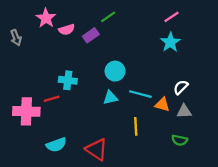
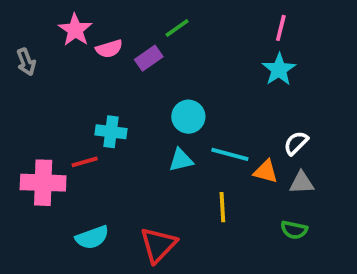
pink line: (172, 17) -> (281, 28), turned -42
red triangle: (97, 149) -> (158, 245), turned 40

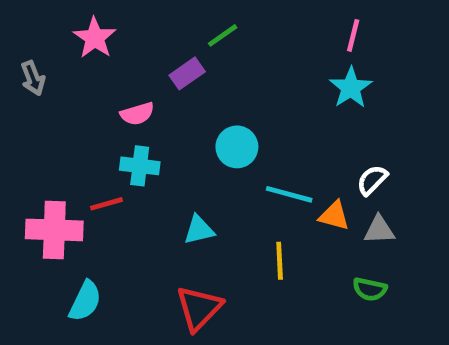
pink semicircle: (109, 49) -> (137, 114), moved
cyan triangle: (181, 160) -> (199, 230), moved
cyan semicircle: (92, 237) -> (85, 301), moved, turned -44

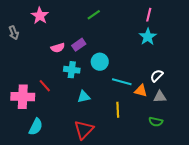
purple rectangle: (187, 73) -> (79, 45), moved
cyan cross: (140, 166) -> (72, 70), moved
red line: (106, 204) -> (45, 86), turned 64

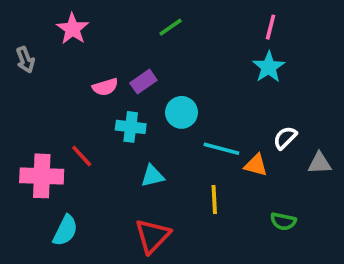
gray triangle: (160, 97) -> (320, 163), moved

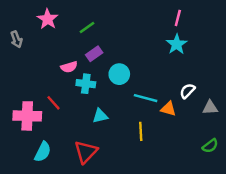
green line: (171, 27) -> (87, 27), moved
pink semicircle: (105, 87) -> (69, 67), moved
green semicircle: (283, 221) -> (210, 146), moved, turned -49
red triangle: (152, 236) -> (86, 152), moved

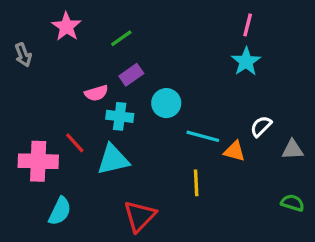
cyan triangle: (100, 116) -> (113, 160), moved, size x1.5
green semicircle: (210, 146) -> (293, 203), turned -126
red triangle: (86, 152) -> (140, 216), moved

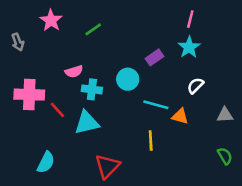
purple rectangle: (131, 75) -> (155, 57), moved
white semicircle: (261, 126) -> (195, 86), moved
pink cross: (38, 161) -> (29, 95), moved
green semicircle: (293, 203) -> (225, 156), turned 42

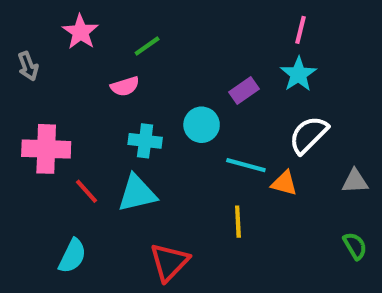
pink semicircle: (74, 72) -> (125, 86), moved
white semicircle: (195, 86) -> (309, 135), size x1.5
red line: (57, 110) -> (87, 191), moved

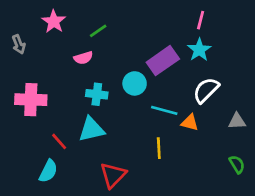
purple rectangle: (244, 90) -> (163, 61), size x1.6
red line: (87, 191) -> (59, 141), moved

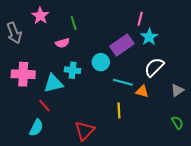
pink line: (201, 20) -> (140, 19), moved
green line: (98, 31) -> (74, 23), turned -72
gray arrow: (19, 44) -> (14, 33), size x1.5
gray triangle: (237, 121) -> (177, 90), turned -32
cyan triangle: (91, 129) -> (53, 83), moved

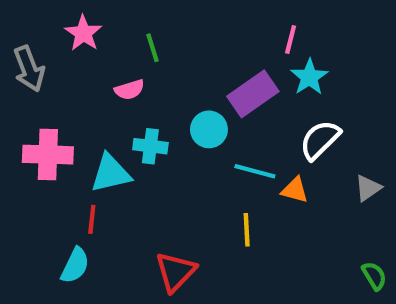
red line: (44, 105) -> (92, 219), turned 48
green semicircle: (177, 123) -> (374, 276), moved

